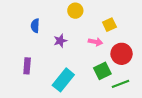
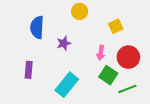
blue semicircle: (35, 26) -> (37, 27), size x1.5
pink arrow: (95, 42) -> (101, 53), moved, turned 88
green square: (102, 71) -> (108, 75), turned -30

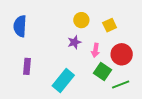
yellow circle: (80, 11) -> (81, 20), moved
blue semicircle: (37, 27) -> (20, 26), moved
purple star: (64, 43) -> (74, 42), moved

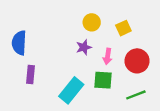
blue semicircle: (20, 26) -> (19, 43), moved
green square: (103, 71) -> (103, 80), moved, turned -30

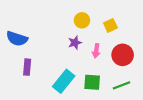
blue semicircle: (19, 43) -> (17, 39), turned -75
green square: (103, 80) -> (92, 82), moved

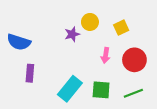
purple star: (75, 43) -> (72, 34), moved

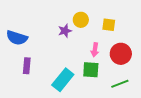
yellow square: (121, 28) -> (109, 25), turned 32
green square: (101, 90) -> (91, 70), moved

